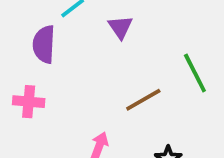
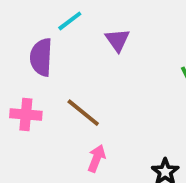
brown line: (143, 100) -> (83, 113), moved, turned 69

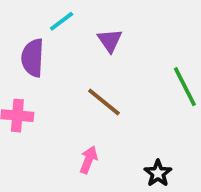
brown line: (83, 113) -> (104, 102), moved

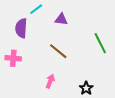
purple triangle: (110, 40) -> (61, 19), turned -48

